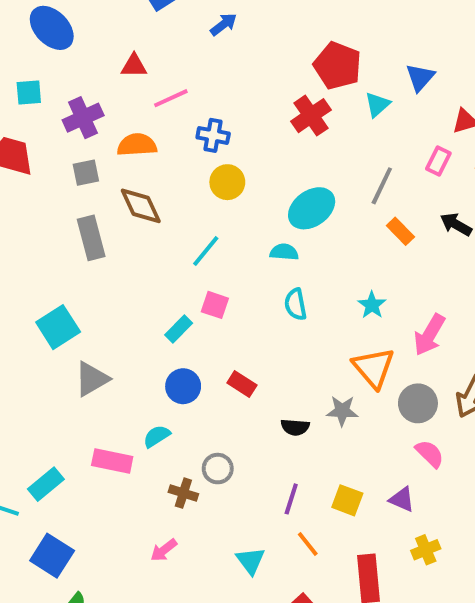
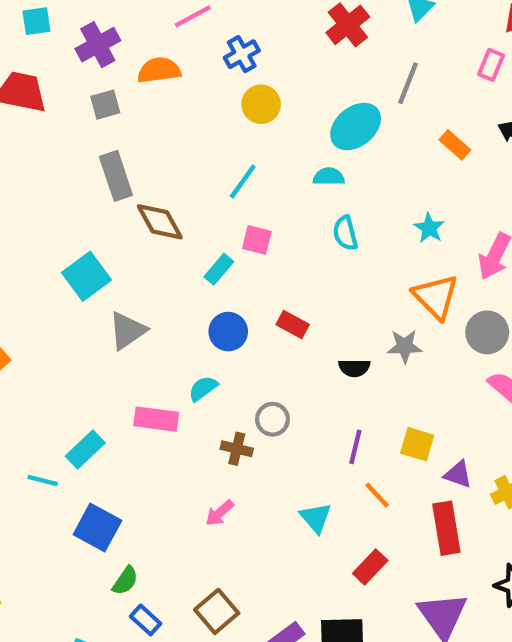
blue cross: (213, 135) -> (242, 54), turned -36
gray line: (382, 186) -> (408, 83), moved
brown diamond: (141, 206) -> (160, 222), moved
purple triangle: (402, 499) -> (458, 474), moved

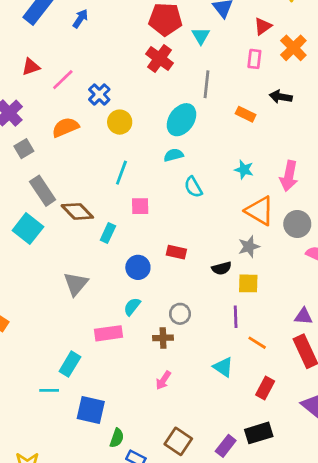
orange semicircle: (159, 70) -> (65, 127), moved
cyan rectangle: (219, 269) -> (108, 233), moved
cyan square: (87, 276) -> (28, 229), moved
yellow square: (417, 444) -> (248, 283), moved

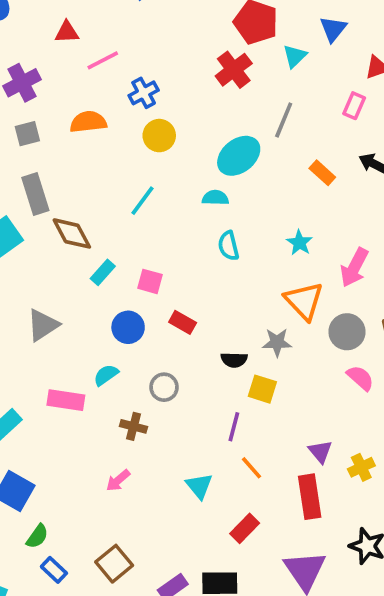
pink square: (140, 206) -> (150, 281), moved
gray circle: (180, 314) -> (164, 387), moved
purple triangle: (303, 316) -> (320, 451), turned 30

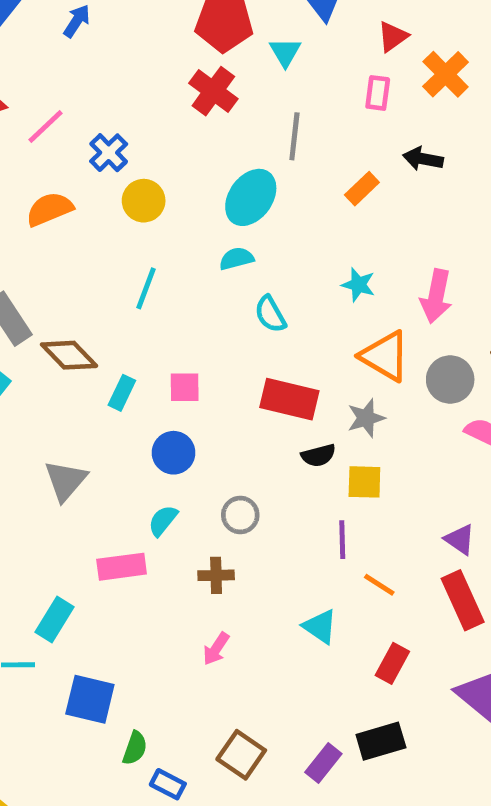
orange rectangle: (322, 173) -> (362, 189), turned -70
red rectangle: (183, 322) -> (289, 399), moved, size x1.6

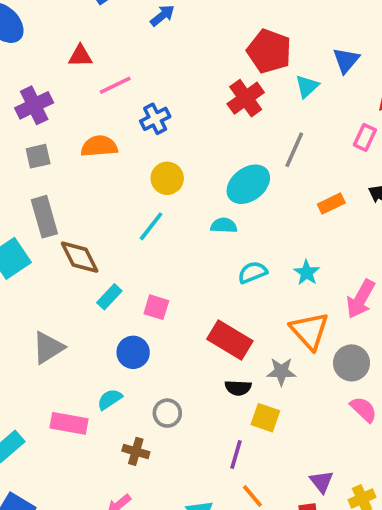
yellow circle: (144, 201) -> (167, 178), moved
cyan semicircle: (270, 314) -> (253, 272), moved, turned 80

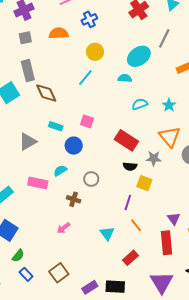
cyan rectangle: (109, 297) -> (56, 126), moved, turned 64

